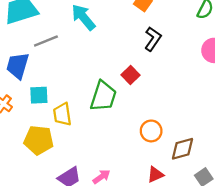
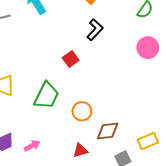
green trapezoid: (103, 96) -> (46, 96), moved

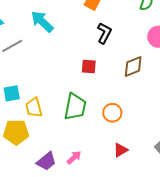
red square: (71, 59) -> (89, 67), turned -35
brown diamond: (108, 131) -> (133, 66), moved

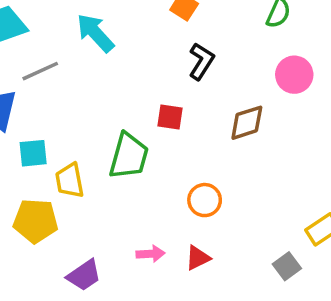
green trapezoid: (75, 107) -> (129, 156), moved
red triangle: (121, 150) -> (198, 258), moved
pink arrow: (74, 157) -> (151, 254), moved, turned 35

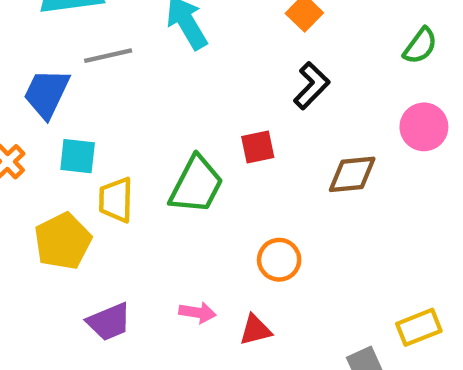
red square: (170, 117) -> (258, 147), turned -32
yellow pentagon: (36, 221) -> (63, 241), turned 30

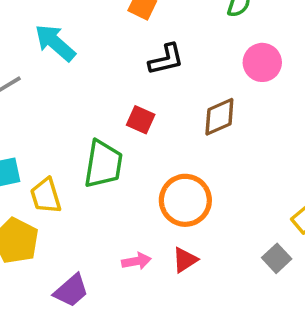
black L-shape: (312, 86) -> (166, 59), turned 51
red square: (258, 147) -> (141, 120), turned -36
orange circle: (279, 260) -> (185, 200), size x1.5

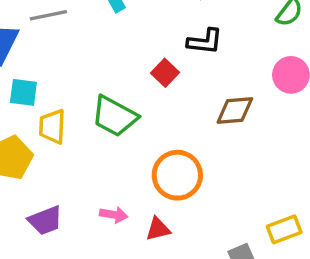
red square: (141, 120) -> (165, 73), moved
green trapezoid: (103, 164) -> (115, 116), turned 90

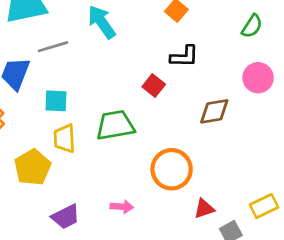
cyan square: (23, 92) -> (56, 101), moved
green trapezoid: (115, 116) -> (115, 125), turned 147
red triangle: (158, 229) -> (204, 209), moved

